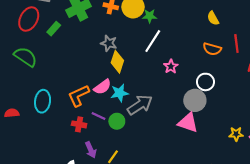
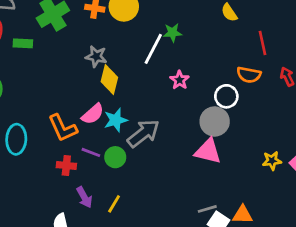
green star: (150, 16) -> (173, 33), moved
green rectangle: (54, 29) -> (23, 43), turned 56
orange semicircle: (212, 49) -> (249, 75), moved
orange L-shape: (79, 96) -> (63, 128), turned -85

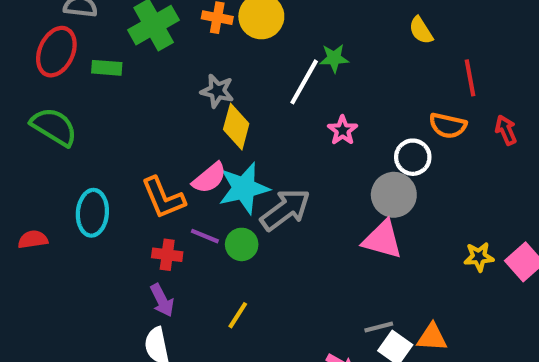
cyan star: (116, 120) -> (244, 188), size x1.4
purple arrow: (84, 197) -> (162, 300), moved

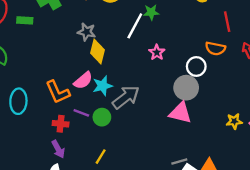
cyan star: (244, 188) -> (102, 86), size x0.7

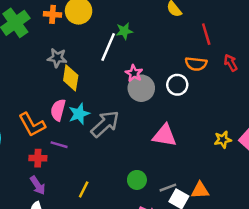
pink semicircle: (83, 80) -> (58, 110), turned 150
gray circle: (186, 88) -> (141, 88), moved
green circle: (102, 117) -> (137, 180), moved

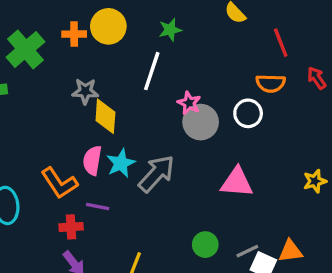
green star: (124, 31) -> (170, 30), moved

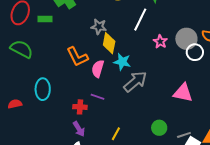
gray circle: (201, 122) -> (186, 39), moved
cyan star: (121, 163) -> (122, 62), moved, turned 30
orange L-shape: (59, 183) -> (77, 57), moved

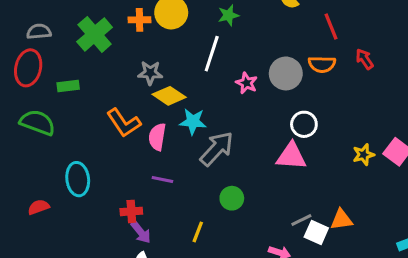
green rectangle: (45, 19) -> (68, 86), moved
yellow diamond: (109, 43) -> (169, 96), turned -60
white circle: (195, 52) -> (304, 124), moved
red cross: (80, 107) -> (131, 211), moved
green circle: (159, 128) -> (232, 198), moved

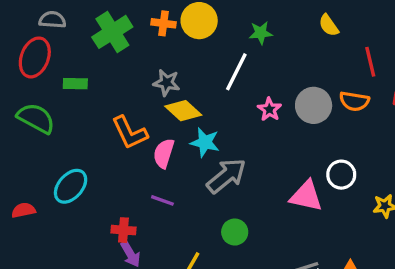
white circle: (304, 124) -> (341, 175), moved
cyan ellipse: (78, 179) -> (71, 186), turned 40

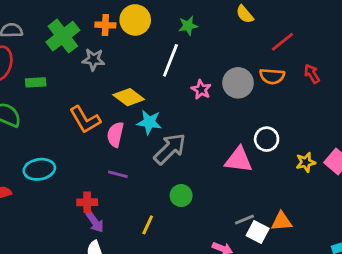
red line: (370, 62) -> (283, 42), turned 70
gray star: (166, 83) -> (93, 60), moved
cyan ellipse: (71, 186) -> (39, 169), turned 44

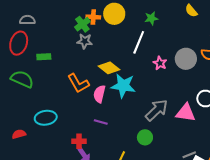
green cross: (63, 36) -> (82, 24), moved, size x0.7
cyan star: (149, 122) -> (123, 86), size x1.4
gray arrow: (170, 149) -> (157, 110), moved

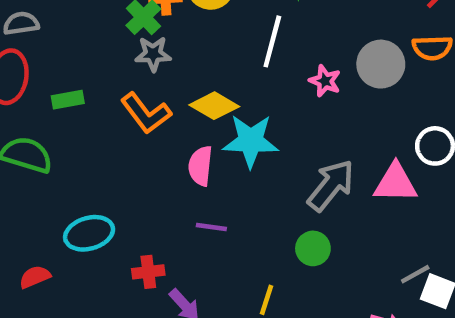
orange L-shape: (78, 83) -> (146, 113), moved
red cross: (79, 141) -> (148, 272), moved

